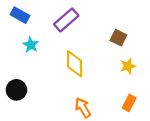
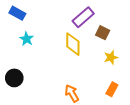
purple rectangle: (66, 20) -> (83, 17), moved
yellow diamond: (75, 64) -> (73, 44), moved

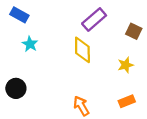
brown square: (103, 33) -> (134, 31), moved
orange rectangle: (112, 89) -> (127, 101), turned 40

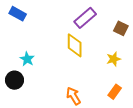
cyan star: (30, 44) -> (27, 59), moved
orange rectangle: (127, 101) -> (115, 92), turned -32

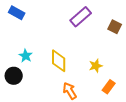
yellow diamond: (75, 45) -> (59, 61), moved
yellow star: (114, 59) -> (96, 66), moved

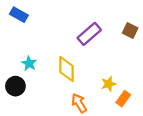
purple rectangle: (81, 17) -> (89, 34), moved
yellow star: (96, 66) -> (109, 84), moved

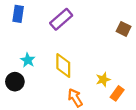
blue rectangle: (19, 15) -> (18, 14), turned 70
purple rectangle: (89, 34) -> (61, 19), moved

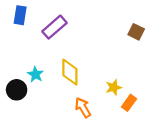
purple rectangle: (61, 19) -> (54, 27), moved
cyan star: (28, 60) -> (36, 74), moved

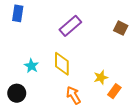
purple rectangle: (54, 27) -> (70, 26), moved
black circle: (17, 90) -> (17, 93), moved

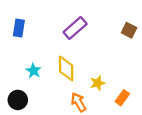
blue rectangle: (18, 13) -> (19, 28), moved
yellow star: (101, 77) -> (98, 83), moved

